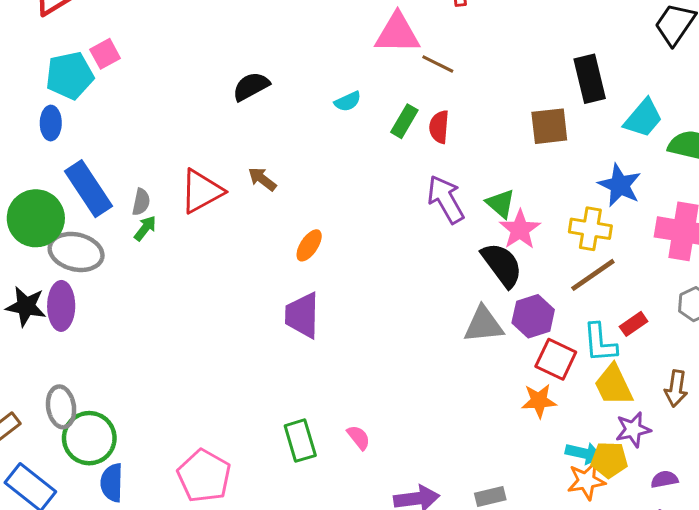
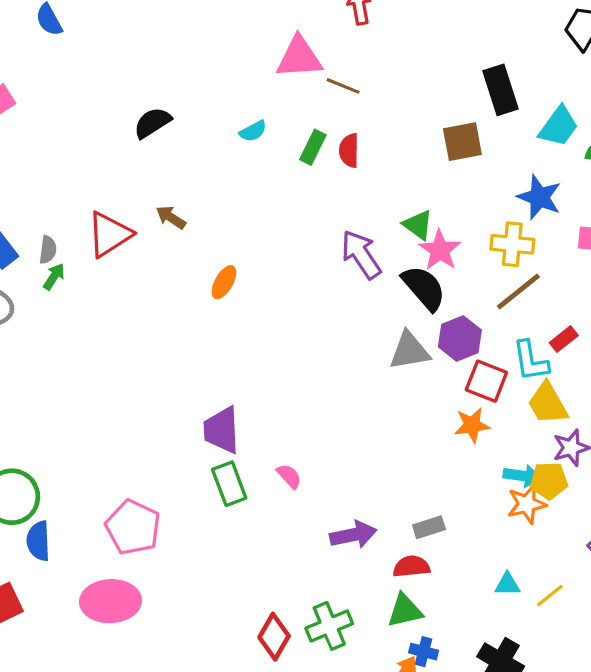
purple arrow: (446, 199) -> (361, 254), moved
purple trapezoid: (302, 315) -> (222, 430), moved

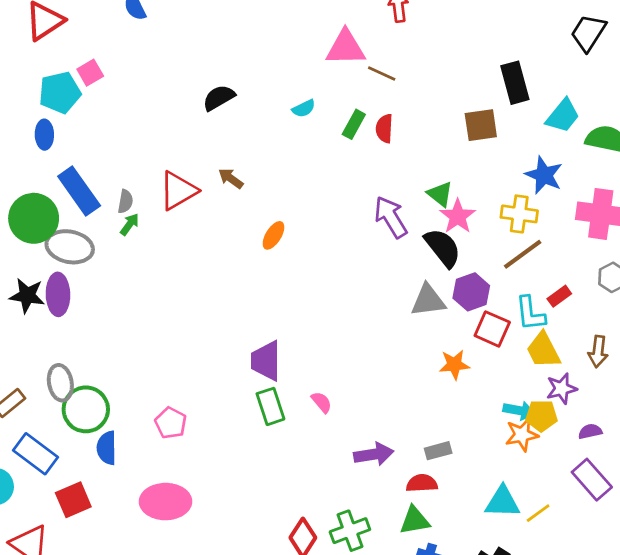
orange star: (472, 425) -> (454, 365), moved
pink pentagon: (133, 527) -> (171, 423), moved, size x0.7
cyan triangle: (507, 584) -> (502, 502), size x1.6

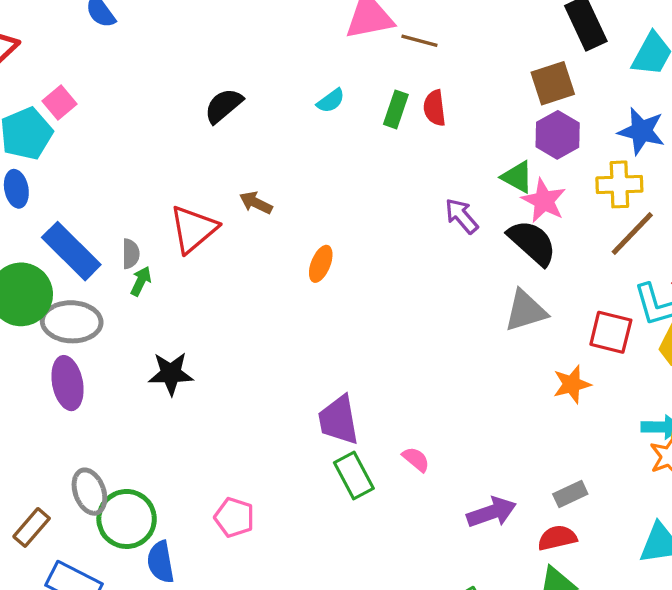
purple arrow: (391, 217) -> (461, 216), size x0.7
purple hexagon: (471, 292) -> (558, 135), moved
black star: (27, 296) -> (171, 374), moved

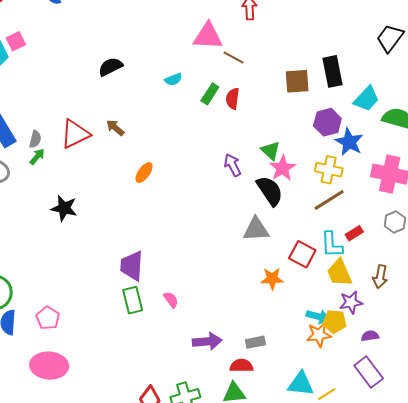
brown square: (553, 83) -> (297, 81), moved
purple hexagon: (558, 135) -> (327, 122), moved
black star: (171, 374) -> (64, 208), moved
pink pentagon: (234, 517) -> (48, 318), moved

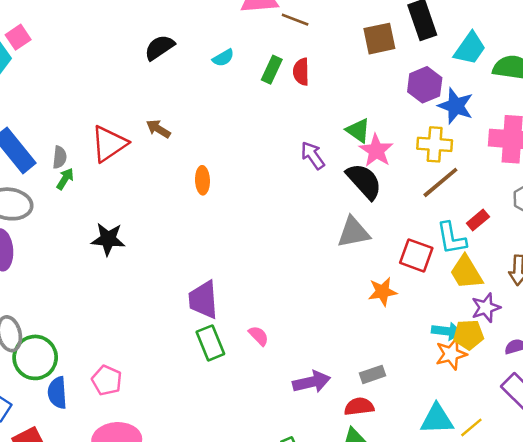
black semicircle: (110, 67) -> (159, 47), moved
orange ellipse: (144, 173) -> (202, 180), turned -30

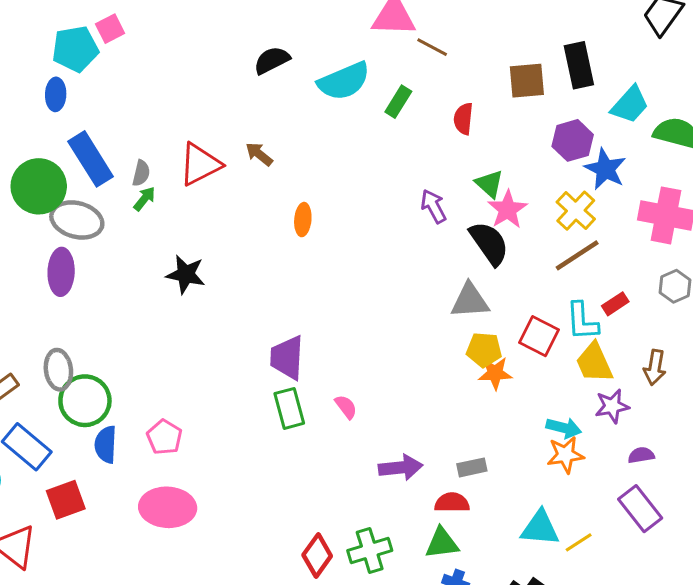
cyan semicircle: (223, 58) -> (344, 81), size x2.0
red semicircle: (301, 72) -> (463, 119), moved
yellow cross: (435, 144) -> (576, 211), turned 32
yellow pentagon: (469, 335) -> (484, 350), moved

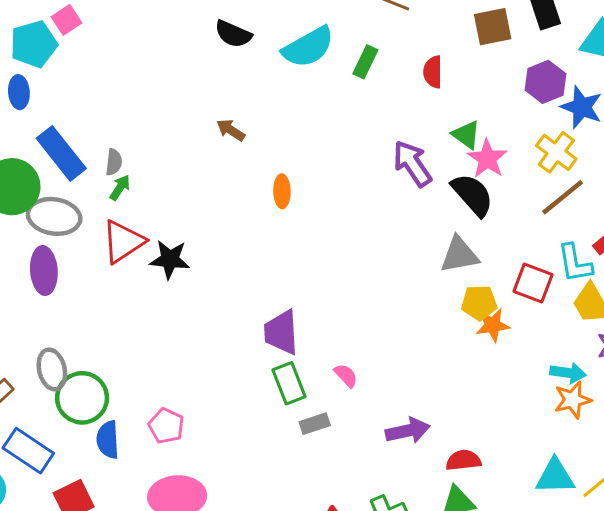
black semicircle: (272, 60) -> (233, 34), turned -123
red triangle: (200, 164) -> (123, 242), moved
purple arrow: (434, 206) -> (412, 164), size x1.4
gray rectangle: (472, 467) -> (315, 424), moved

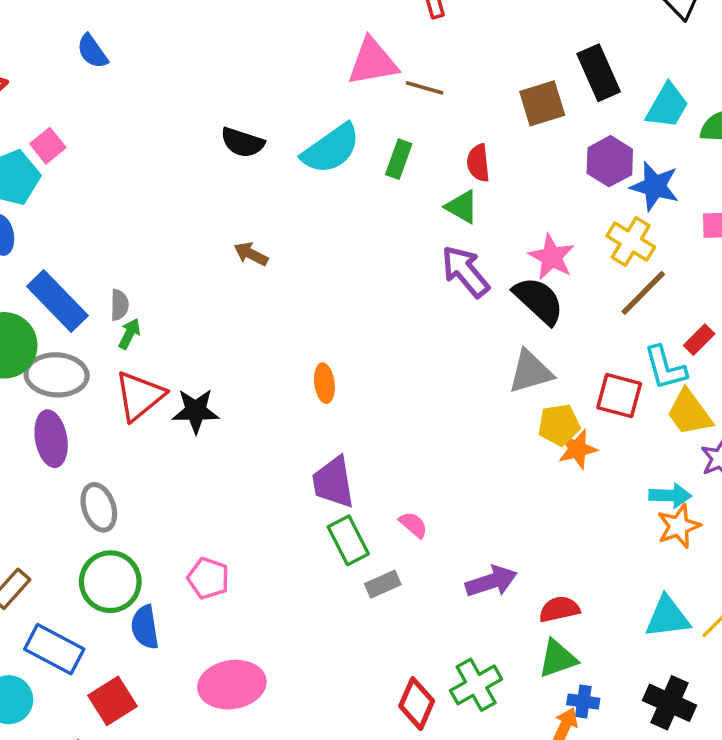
green triangle: (466, 135) -> (462, 207), moved
orange ellipse: (282, 191) -> (324, 383), moved
gray ellipse: (52, 369) -> (99, 507), moved
pink pentagon: (166, 426) -> (208, 578), moved

